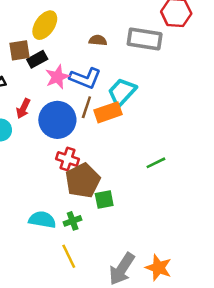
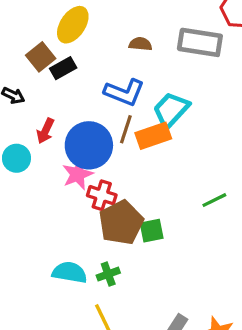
brown square: (20, 50) -> (41, 57), turned -30
pink star: (57, 77) -> (78, 174), moved
green square: (104, 199) -> (152, 231), moved

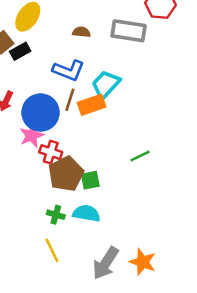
cyan semicircle: (70, 272) -> (86, 213), moved
green cross: (108, 274) -> (56, 215), turned 36

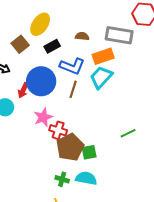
black rectangle: (20, 51) -> (52, 46), moved
orange rectangle: (92, 105) -> (103, 56), moved
blue circle: (40, 113) -> (41, 81), moved

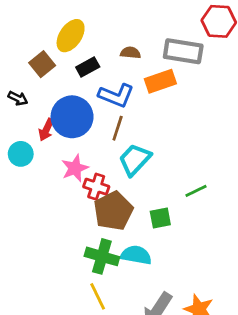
cyan trapezoid: (101, 77) -> (135, 160), moved
green square: (89, 152) -> (160, 218), moved
green cross: (62, 179) -> (102, 256), size x1.6

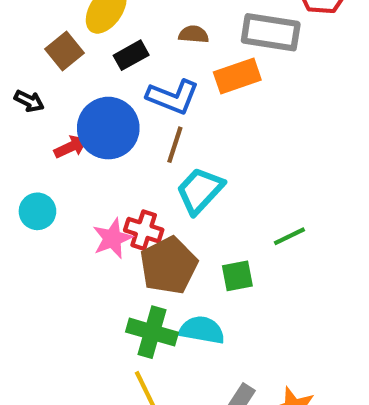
red arrow: (46, 130) -> (71, 147), turned -140
cyan circle: (21, 154) -> (37, 211), moved
pink star: (75, 168) -> (112, 238), moved

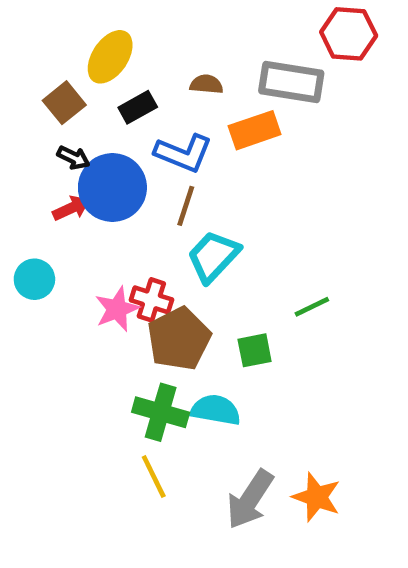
black arrow: (29, 101) -> (73, 158), moved

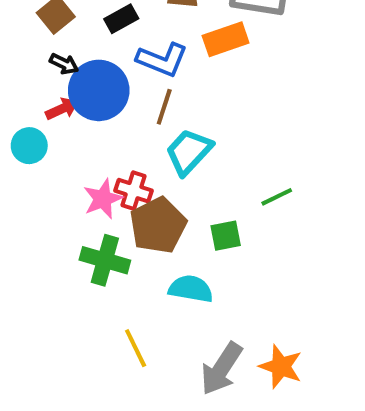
cyan circle: (34, 279) -> (29, 146), moved
green cross: (161, 412) -> (105, 260), moved

